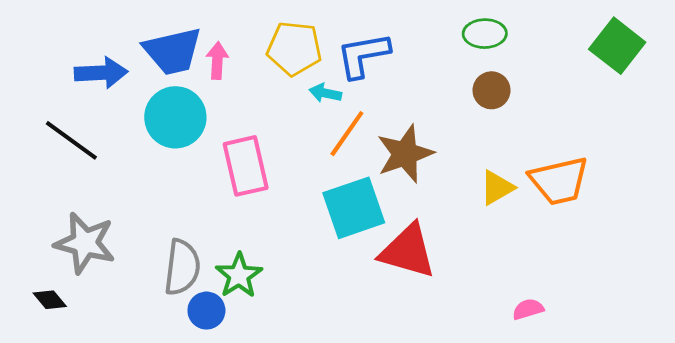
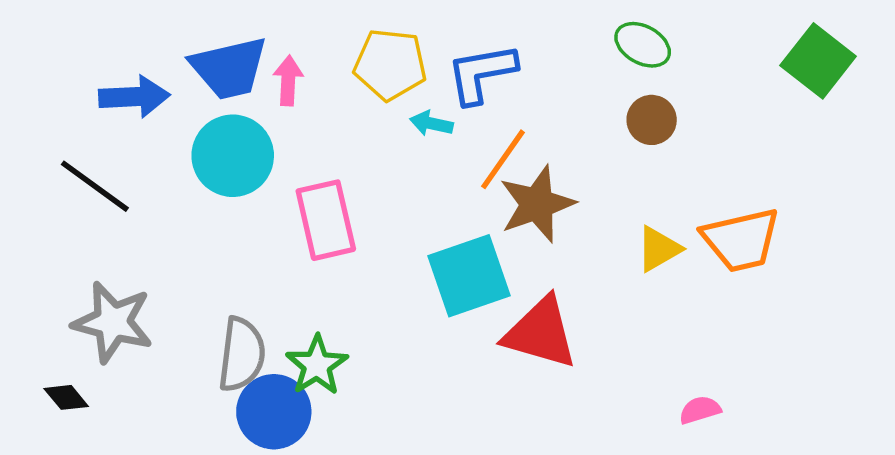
green ellipse: (485, 34) -> (643, 45), turned 30
orange line: (347, 134) -> (503, 159), moved
blue circle: (206, 311) -> (274, 412), size x1.5

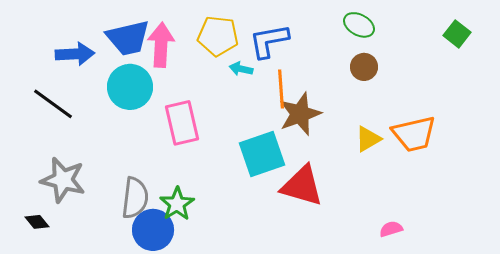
green square: (818, 61) -> (457, 34), size x0.7
pink arrow: (288, 81) -> (161, 45), size x1.6
orange line: (503, 159) -> (281, 89), turned -39

